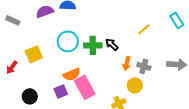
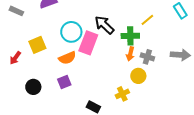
black arrow: (112, 44) -> (104, 25), moved, size x1.5
green cross: (93, 45) -> (130, 36), moved
orange semicircle: (72, 74) -> (67, 58), moved
pink rectangle: (85, 87) -> (88, 43), moved, turned 50

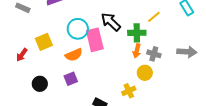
pink rectangle: (88, 43) -> (95, 40), turned -35

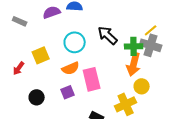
pink rectangle: (95, 40) -> (92, 79), moved
orange arrow: (137, 51) -> (134, 64), size x1.6
gray cross: (154, 54) -> (151, 45), moved, size x1.5
yellow cross: (129, 91) -> (126, 104), size x1.5

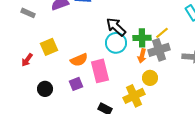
yellow line: (151, 30) -> (162, 33), moved
cyan circle: (75, 42) -> (116, 43), moved
gray cross: (151, 45) -> (159, 50), moved, turned -35
orange arrow: (134, 64) -> (142, 56), size x0.6

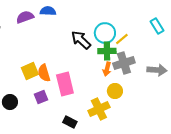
yellow line: (162, 33) -> (122, 39), moved
cyan circle: (116, 43) -> (105, 33), moved
yellow square: (49, 47) -> (30, 71), moved
orange semicircle: (79, 60) -> (44, 73), turned 96

